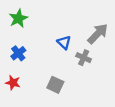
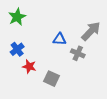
blue triangle: (64, 42) -> (60, 39), turned -40
red star: (13, 83) -> (29, 66), moved

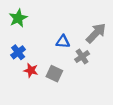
gray cross: (78, 53) -> (82, 57), turned 32
gray square: (51, 79) -> (54, 74), moved

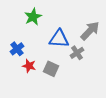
green star: (18, 18) -> (33, 17), moved
blue triangle: (63, 42) -> (59, 39), size x1.5

